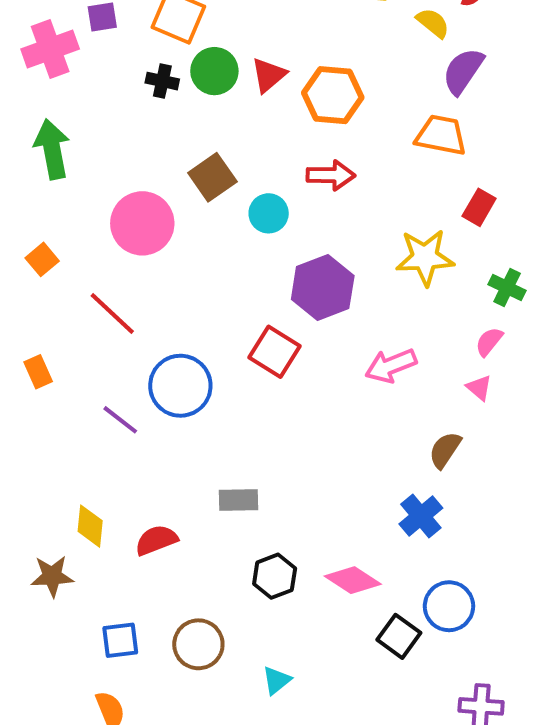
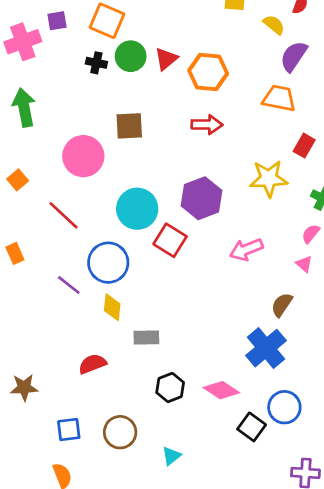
brown square: (212, 177) -> (129, 126), turned 32
cyan circle: (269, 213) -> (137, 209), moved, size x1.6
blue cross: (421, 516) -> (266, 348), size x1.4
yellow diamond: (90, 526) -> (112, 307), moved

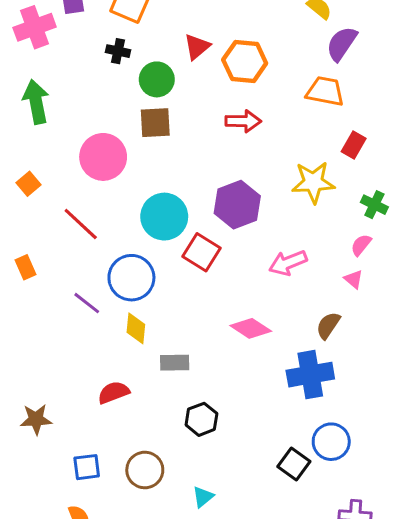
green circle: (131, 56) -> (157, 79), moved
blue cross: (266, 348) -> (310, 375), turned 30
pink diamond: (221, 390) -> (251, 328), moved

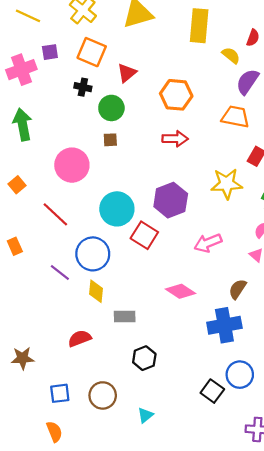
red triangle: (197, 47) -> (127, 73), moved
brown square: (155, 123) -> (110, 140), size x0.6

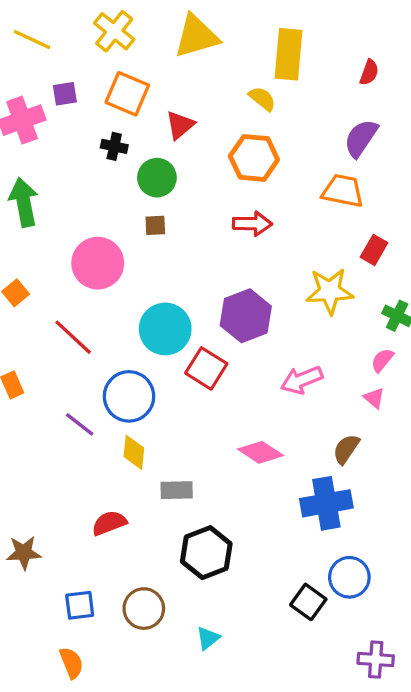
yellow semicircle: (231, 55) -> (262, 99), moved
black hexagon: (144, 358) -> (206, 553), size x1.4

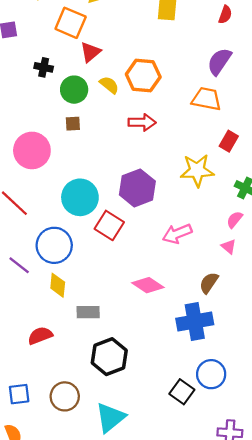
orange square: (127, 94) -> (71, 23), moved
yellow semicircle: (262, 99) -> (109, 85), moved
cyan triangle: (208, 638) -> (110, 418), size x1.8

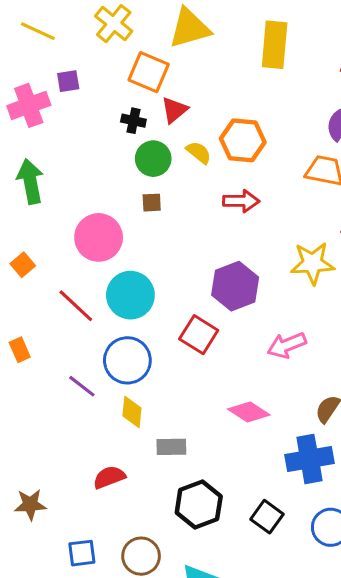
black cross: (44, 67) -> (133, 121), moved
cyan circle: (80, 197) -> (130, 295), moved
black square: (182, 392) -> (267, 517), moved

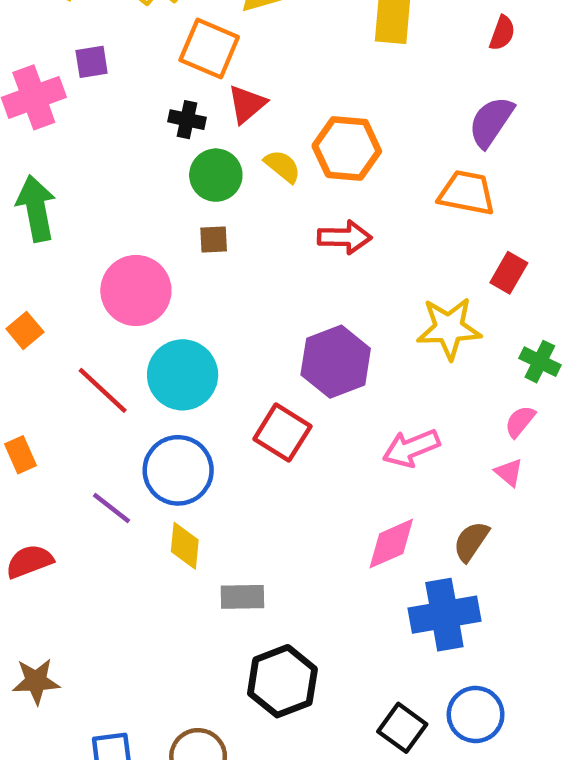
pink diamond: (249, 412) -> (391, 544), moved, turned -57
red semicircle: (109, 477) -> (29, 561), moved
black square: (267, 517) -> (402, 728), moved

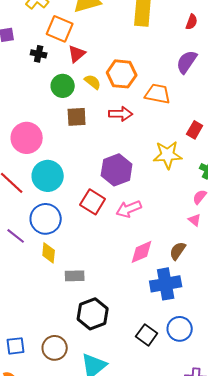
black cross: (187, 120) -> (39, 54), moved
orange trapezoid: (467, 193) -> (158, 94), moved
brown square: (214, 239) -> (77, 117), moved, size x1.5
pink arrow: (411, 448) -> (129, 209), moved

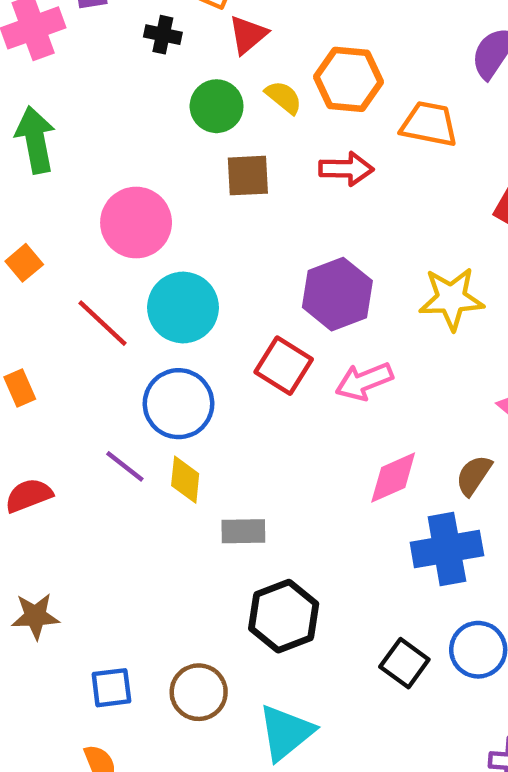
yellow star: (168, 155) -> (451, 299), moved
purple line: (16, 236) -> (125, 466), moved

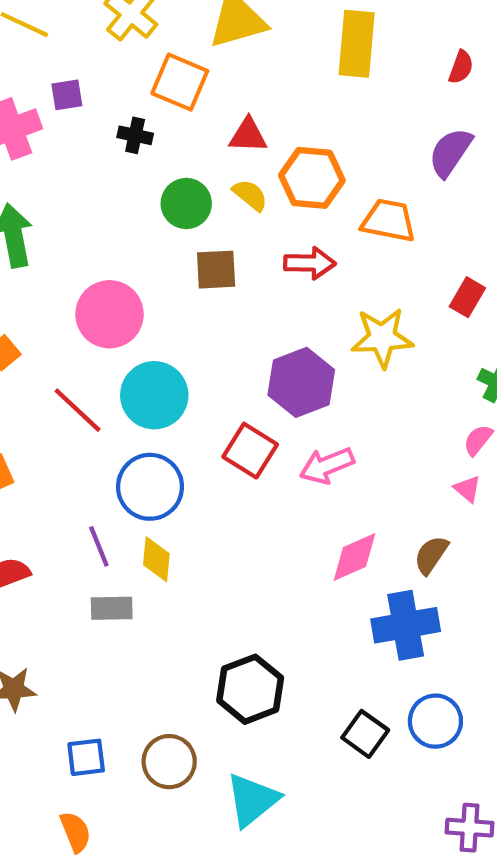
red triangle: (248, 35) -> (248, 135), moved, turned 42
yellow star: (451, 299) -> (382, 338), moved
purple line: (125, 466) -> (99, 546), turned 30
gray rectangle: (243, 531) -> (112, 608), moved

